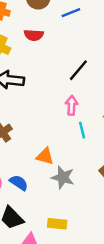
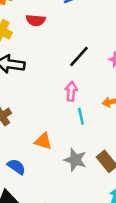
gray star: (63, 177) -> (75, 160), moved

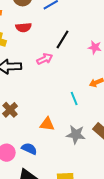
black line: (79, 56) -> (62, 39), moved
pink arrow: (71, 91) -> (45, 59), moved, turned 70

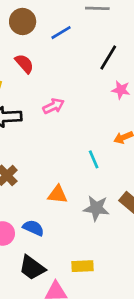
red semicircle: (24, 27) -> (24, 64), turned -126
black line: (62, 39) -> (108, 57), moved

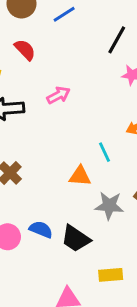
orange triangle: (57, 194) -> (80, 176), moved
yellow rectangle: (82, 266) -> (111, 275), moved
black trapezoid: (32, 268) -> (76, 239), moved

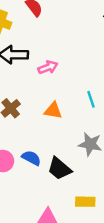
pink arrow: (58, 95) -> (48, 67), moved
orange triangle: (80, 176) -> (53, 111), moved

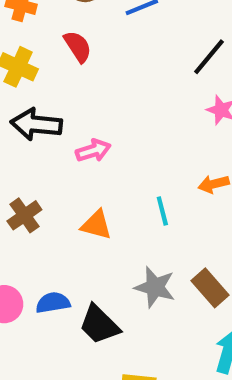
blue semicircle: (31, 158) -> (53, 303), turned -42

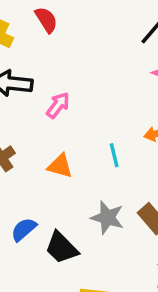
pink arrow: (93, 151) -> (58, 105), turned -36
blue semicircle: (53, 303) -> (24, 229), turned -32

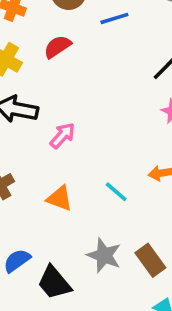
red semicircle: (46, 20) -> (57, 47), turned -96
cyan line: (114, 155) -> (116, 192), turned -40

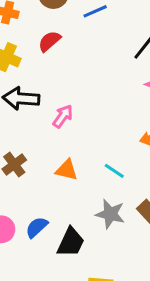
cyan line: (116, 192) -> (114, 171), moved
black trapezoid: (54, 283) -> (71, 242), turned -108

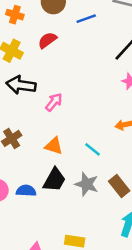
blue semicircle: (37, 227) -> (26, 191), turned 42
black trapezoid: (71, 242) -> (54, 180), moved

